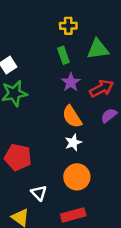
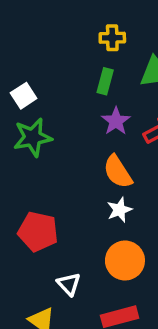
green rectangle: (63, 55) -> (105, 81), turned 35

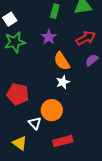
purple star: (116, 121) -> (49, 37), moved
orange circle: (125, 261) -> (52, 110), moved

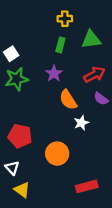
purple semicircle: (92, 60) -> (101, 99), turned -104
white star: (63, 82) -> (81, 123), moved
white triangle: (35, 123) -> (12, 168), moved
red rectangle: (63, 141) -> (87, 186), moved

